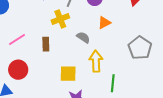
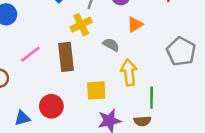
brown rectangle: (46, 44) -> (66, 57), size x1.6
red circle: (18, 70) -> (51, 106), moved

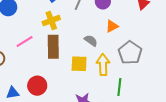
yellow cross: (81, 25) -> (51, 21), moved
gray pentagon: (181, 51) -> (130, 53), moved
yellow square: (96, 90) -> (79, 64), moved

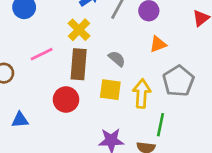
yellow cross: (51, 21) -> (79, 30), turned -30
gray semicircle: (91, 41) -> (117, 59), moved
red circle: (37, 86) -> (66, 100), moved

